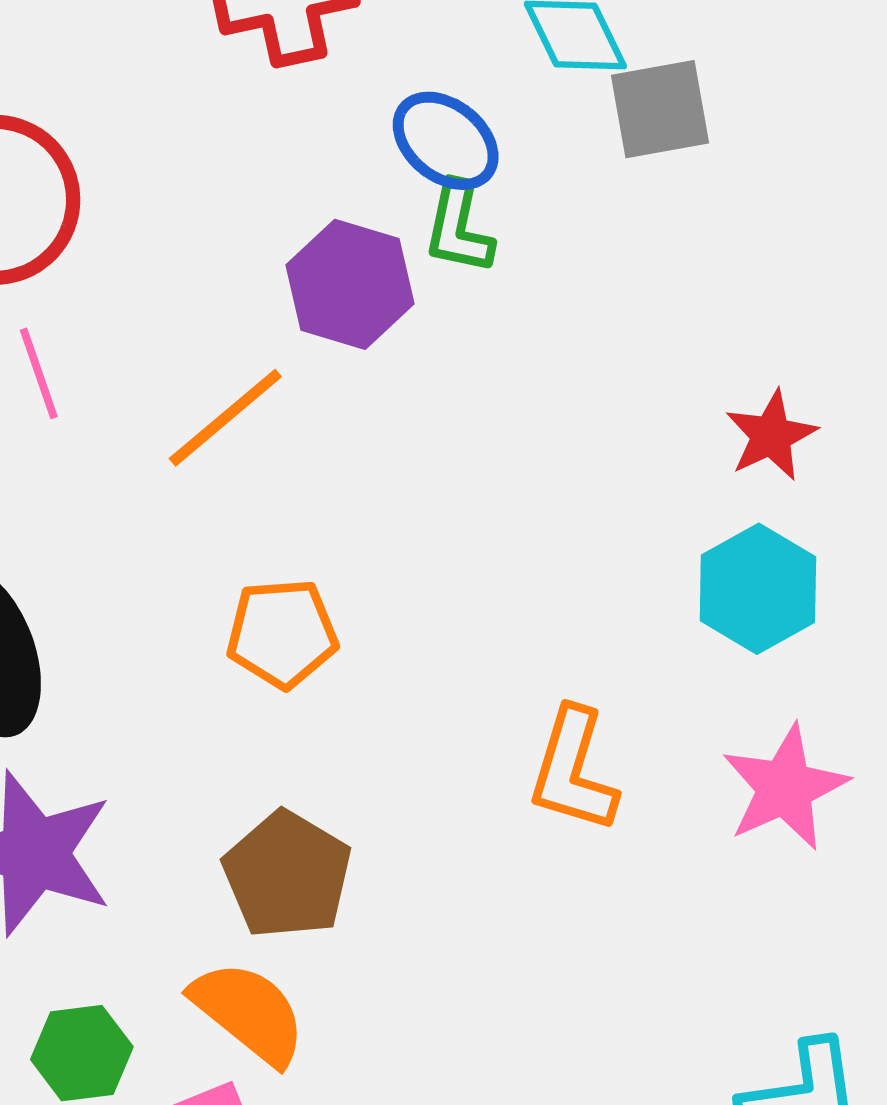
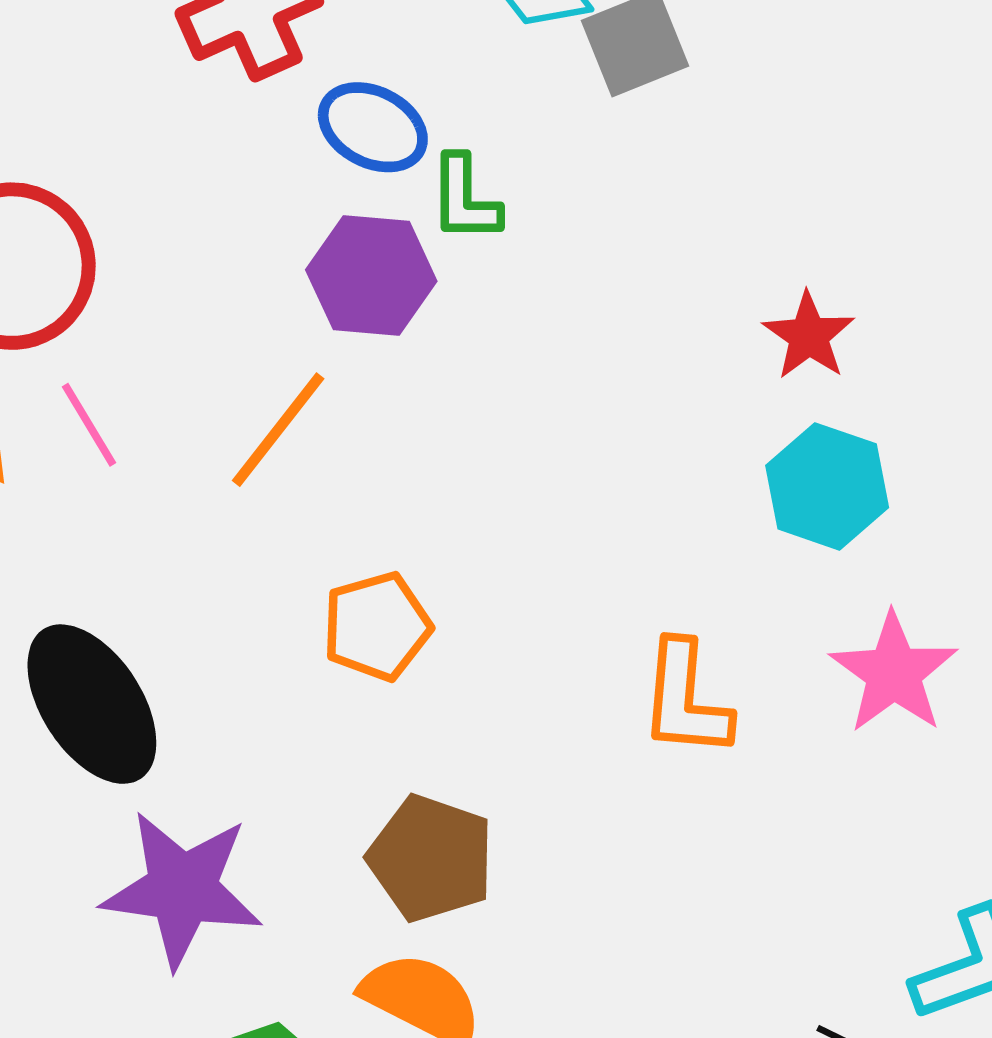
blue ellipse: (446, 141) -> (373, 127), moved

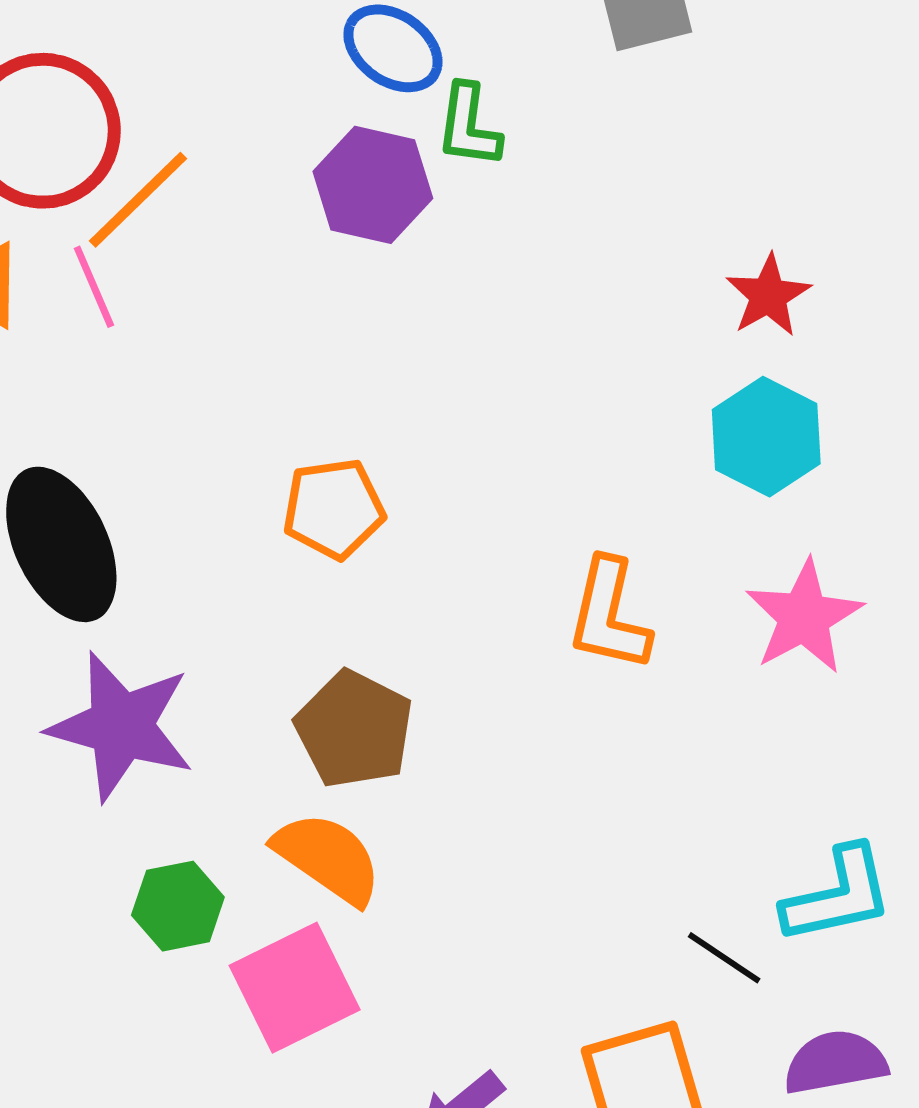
orange line: (278, 430) -> (138, 200), moved

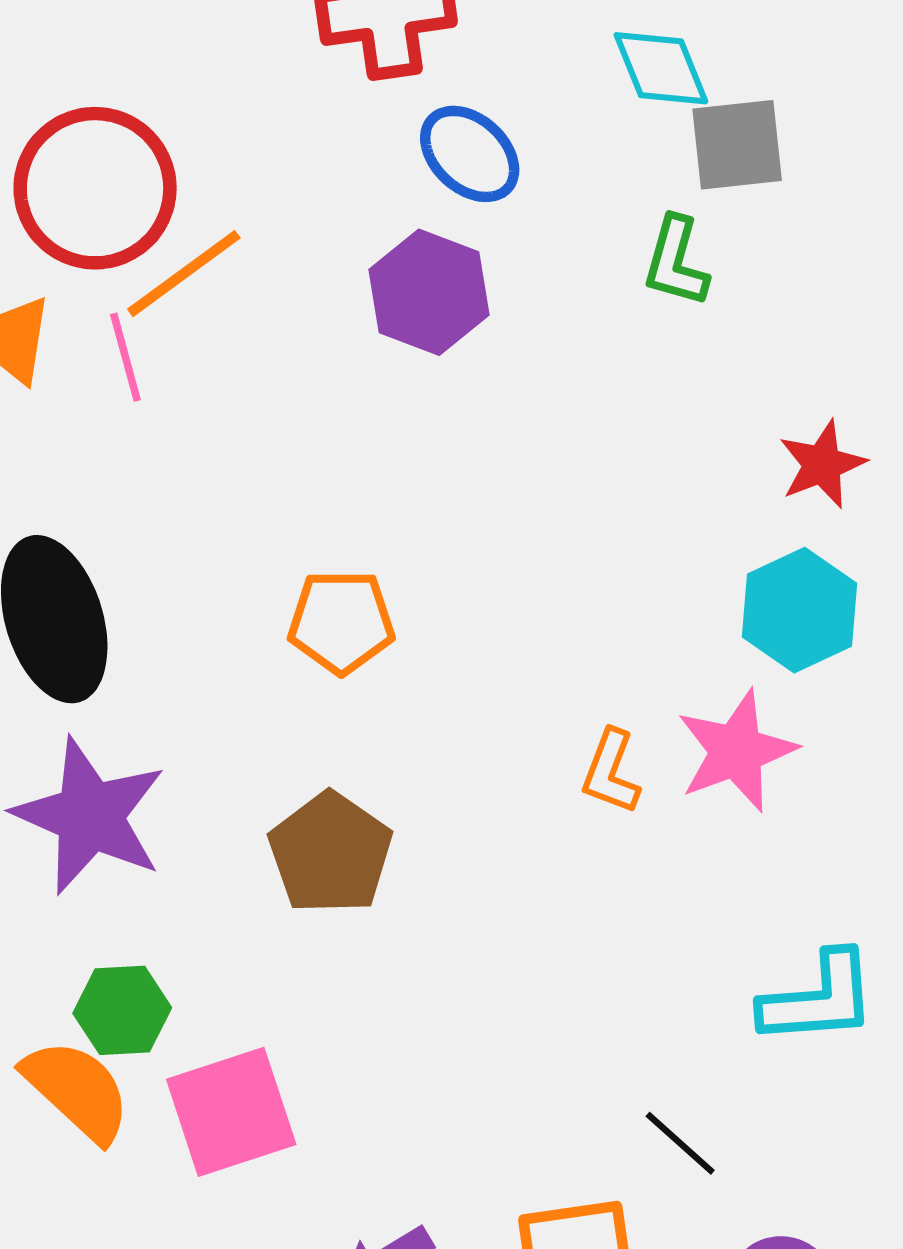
green L-shape: (469, 126) -> (676, 262), moved
orange L-shape: (609, 615) -> (611, 772), size x0.7
pink star: (804, 617) -> (736, 751), moved
orange semicircle: (328, 858) -> (77, 1090), moved
cyan L-shape: (838, 895) -> (818, 999), moved

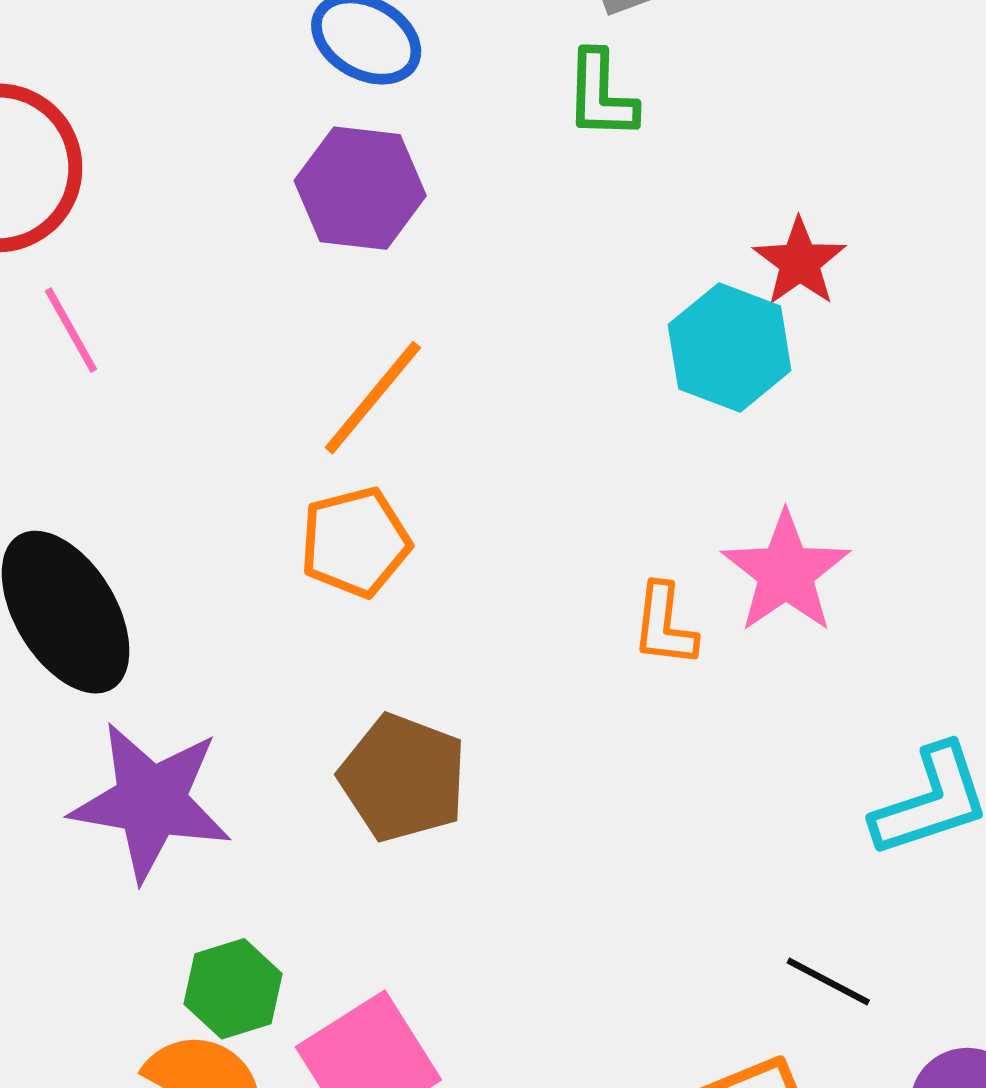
orange line: (184, 274) -> (373, 398), moved
cyan hexagon: (800, 610) -> (730, 348), moved

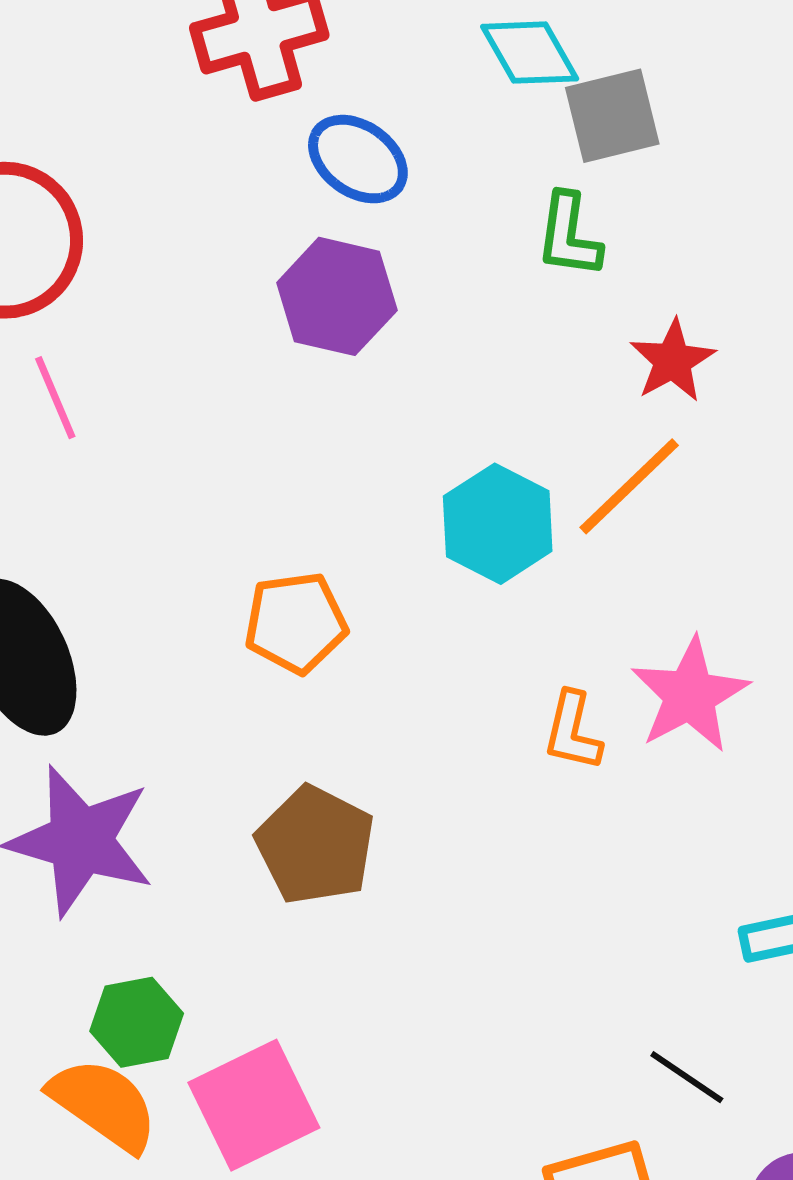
red star: (800, 262) -> (673, 361), moved
cyan hexagon: (730, 348) -> (498, 524), moved
orange line: (373, 398) -> (629, 486), moved

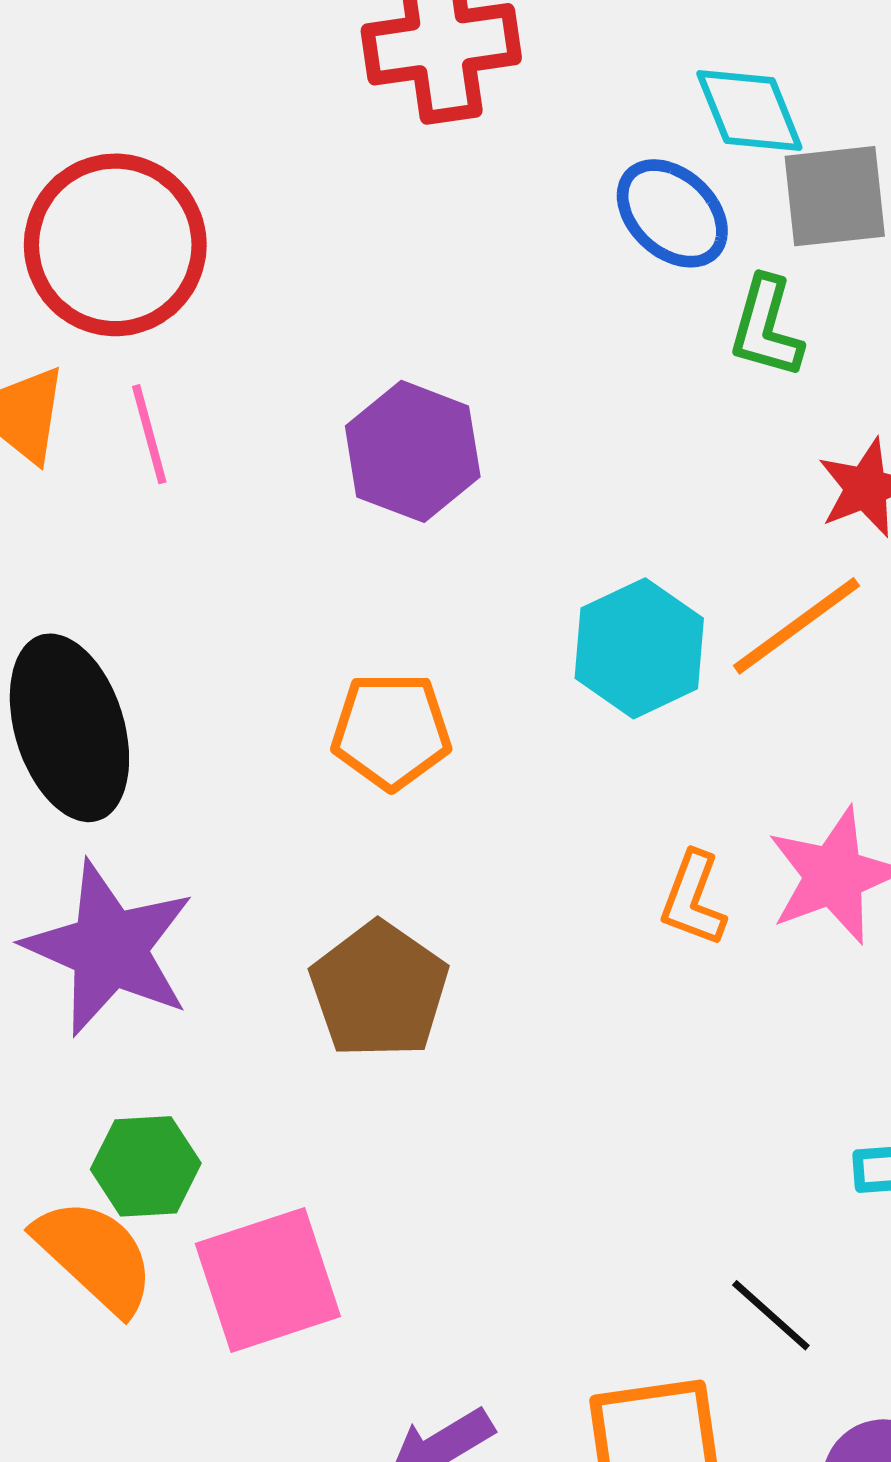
blue ellipse: (358, 159) -> (672, 213), moved
purple hexagon: (337, 296) -> (413, 451), moved

